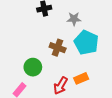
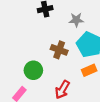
orange rectangle: (81, 78) -> (89, 70), moved

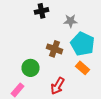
orange rectangle: (89, 70) -> (82, 68), turned 64

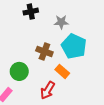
orange rectangle: (82, 68) -> (62, 71), moved

